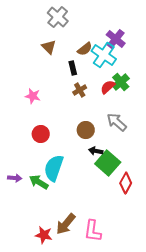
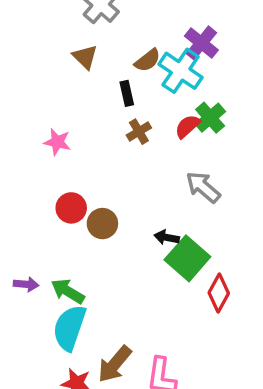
brown circle: (86, 130) -> (102, 224), moved
cyan semicircle: (54, 168) -> (69, 328), moved

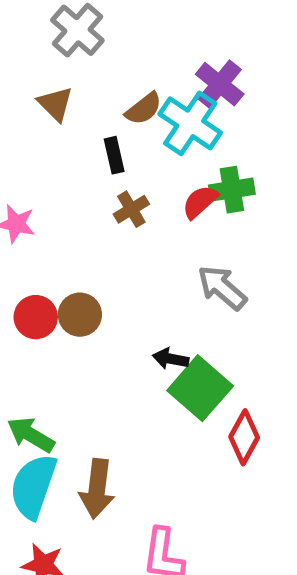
green cross: (210, 118) -> (232, 190), turned 32
brown circle: (102, 224) -> (80, 315), moved
brown arrow: (115, 364) -> (97, 489), moved, turned -33

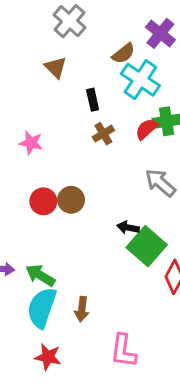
purple cross: (220, 84) -> (160, 33), moved
brown semicircle: (144, 109) -> (123, 53), moved
brown arrow: (97, 489) -> (82, 309), size x0.7

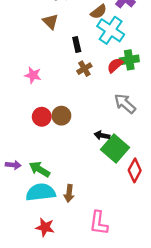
cyan semicircle: (42, 308) -> (41, 192), turned 64

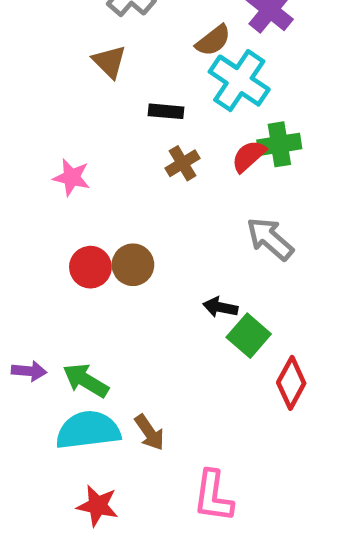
black rectangle: (77, 45) -> (166, 111), turned -72
green square: (115, 148) -> (249, 336), size x0.7
brown arrow: (69, 193) -> (149, 432), turned -42

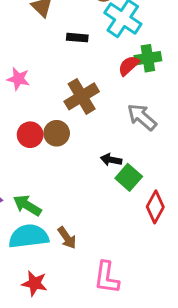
brown cross: (183, 163) -> (82, 96), moved, size x1.6

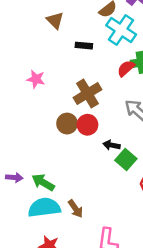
red circle: (30, 135) -> (87, 125), moved

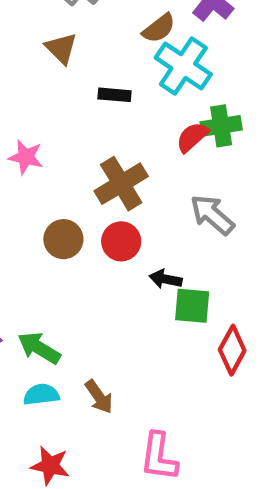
brown circle: (67, 124) -> (63, 239), moved
green square: (126, 160) -> (192, 306), turned -36
cyan semicircle: (44, 208) -> (41, 395), size x0.6

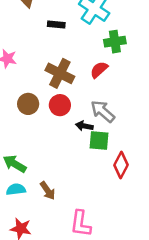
red semicircle: (192, 137) -> (99, 70), moved
brown cross: (121, 184) -> (60, 73), turned -32
gray arrow: (212, 215) -> (103, 111), moved

